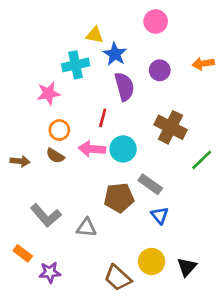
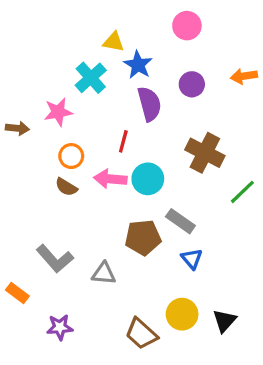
cyan cross: (76, 65) -> (91, 78), turned -30
brown arrow: (20, 161) -> (17, 128), moved
orange rectangle: (23, 253) -> (17, 293), moved

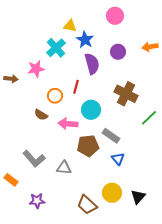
orange circle: (71, 156) -> (55, 96), moved
pink arrow: (110, 179) -> (68, 124), moved

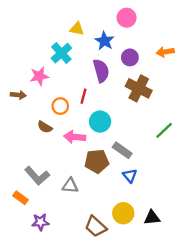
blue star: (85, 40) -> (104, 41), moved
brown arrow: (11, 79) -> (18, 95), moved
brown cross: (126, 94) -> (139, 88), moved
orange rectangle: (11, 180) -> (21, 198), moved
black triangle: (138, 197) -> (152, 218), turned 42

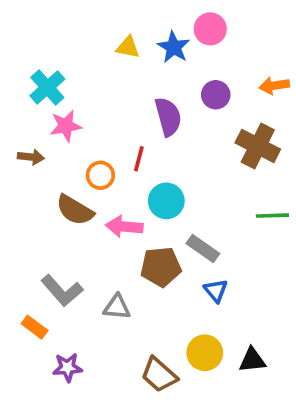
blue star: (104, 41) -> (174, 47), moved
cyan cross: (61, 53) -> (47, 87), moved
brown cross: (139, 88) -> (258, 146), moved
brown semicircle: (45, 127) -> (75, 210), size x1.5
green line: (164, 130) -> (272, 216), turned 42

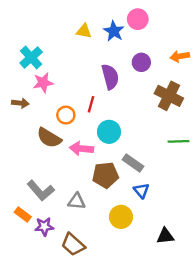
yellow circle: (205, 353) -> (121, 217), moved
purple star: (67, 367) -> (44, 226), moved
brown trapezoid: (159, 375) -> (73, 244), moved

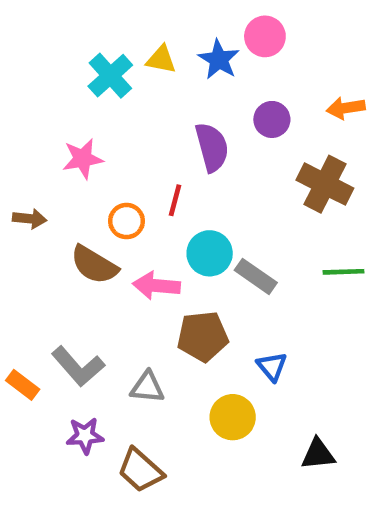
cyan cross: (31, 58) -> (110, 76), moved
brown arrow: (20, 103) -> (30, 219), moved
gray rectangle: (133, 163) -> (256, 276), moved
orange rectangle: (23, 215) -> (23, 385), moved

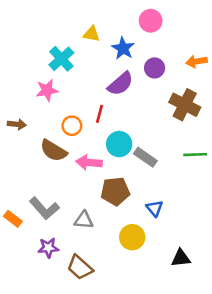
blue star: (219, 59) -> (123, 48), moved
cyan cross: (110, 76) -> (61, 59), moved
purple semicircle: (212, 147) -> (120, 84), turned 64

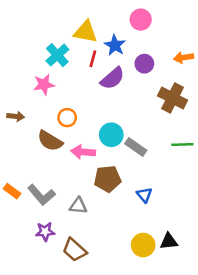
yellow triangle: (92, 34) -> (86, 32), size x1.5
red line: (99, 114) -> (93, 59), moved
orange rectangle: (13, 219) -> (12, 191), moved
yellow circle: (132, 237) -> (143, 245), moved

